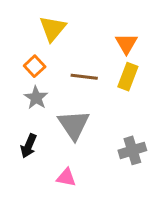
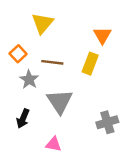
orange square: (35, 66) -> (18, 54), moved
brown line: (84, 77) -> (52, 62), moved
yellow rectangle: (128, 77) -> (90, 64), moved

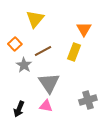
brown line: (52, 62) -> (43, 51), turned -36
black arrow: (23, 119) -> (19, 109), moved
pink triangle: (54, 144) -> (46, 106), moved

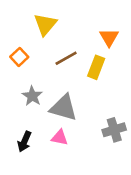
brown line: (43, 51) -> (66, 58), moved
gray star: (24, 65) -> (32, 96), moved
gray triangle: (49, 83) -> (64, 108), turned -40

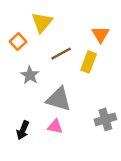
orange square: (19, 57) -> (18, 42), moved
gray star: (32, 96) -> (30, 75), moved

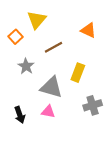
orange triangle: (101, 34) -> (88, 30), turned -35
yellow rectangle: (89, 62) -> (78, 73), moved
black arrow: (23, 130) -> (20, 115), turned -42

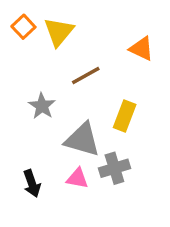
orange square: (15, 37) -> (23, 27), moved
gray cross: (93, 105) -> (114, 168), moved

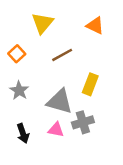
orange square: (23, 27) -> (17, 54), moved
orange triangle: (141, 49) -> (95, 26), moved
gray star: (42, 106) -> (19, 90), moved

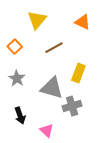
pink triangle: (56, 130) -> (47, 130), moved, turned 32

